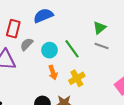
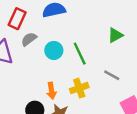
gray line: (102, 46) -> (112, 75), moved
orange arrow: (53, 73) -> (51, 91), moved

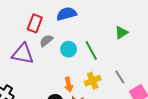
gray line: (112, 75) -> (120, 77), moved, turned 32

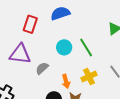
gray semicircle: (46, 41) -> (42, 68), moved

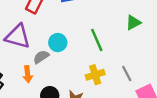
cyan circle: (64, 47) -> (58, 43), moved
orange arrow: (66, 81) -> (28, 74), moved

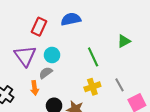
purple triangle: (18, 36) -> (25, 56), turned 40
cyan circle: (58, 43) -> (52, 55), moved

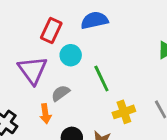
cyan circle: (52, 55) -> (71, 55), moved
green line: (93, 57) -> (101, 78), moved

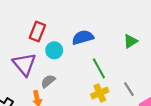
blue semicircle: (94, 20) -> (83, 37), moved
green line: (101, 78) -> (99, 68), moved

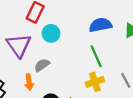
blue semicircle: (83, 37) -> (100, 25), moved

